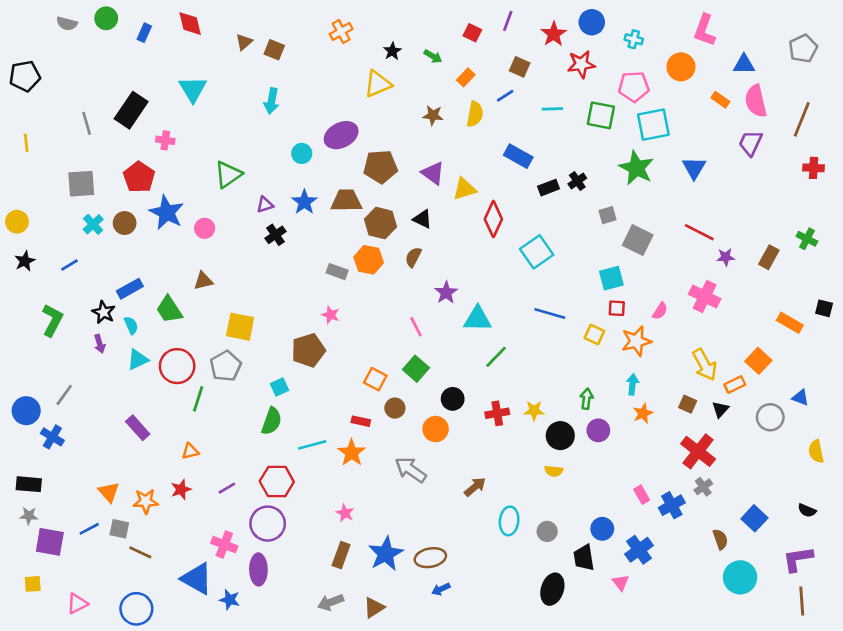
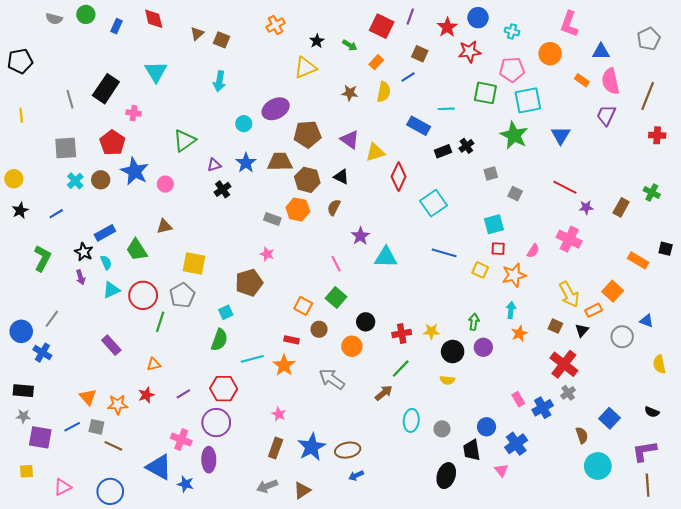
red square: (472, 33) -> (382, 26), size x1.6
cyan line: (552, 109) -> (446, 109), moved
gray square: (638, 240) -> (515, 194), size x0.6
green line: (496, 357) -> (401, 368), moved

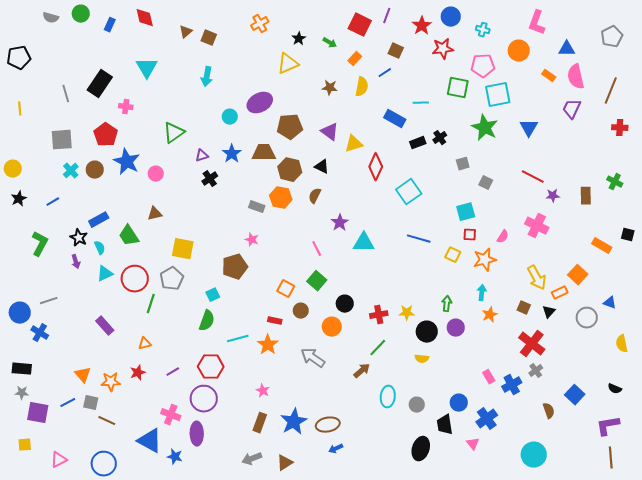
brown rectangle: (621, 207) -> (586, 196), turned -30
gray line: (52, 319) -> (49, 301), turned 36
cyan circle: (598, 466) -> (534, 455), moved

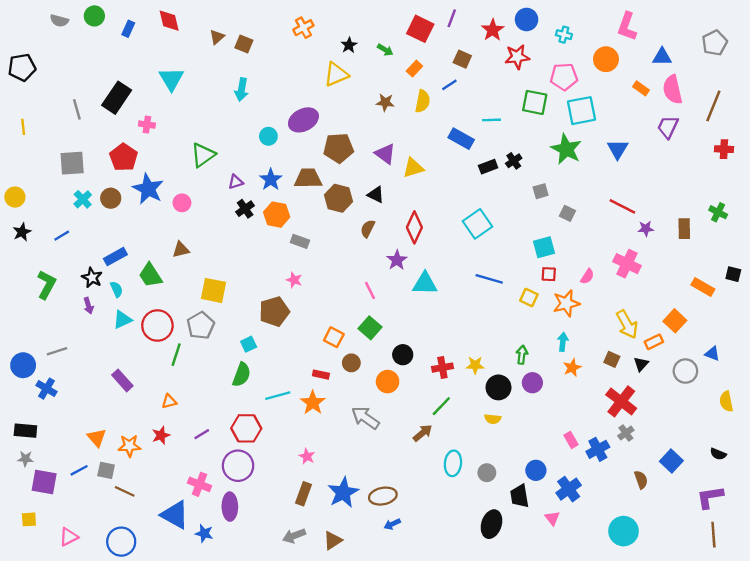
red diamond: (376, 167) -> (414, 227), moved
orange hexagon: (281, 198) -> (277, 215), moved

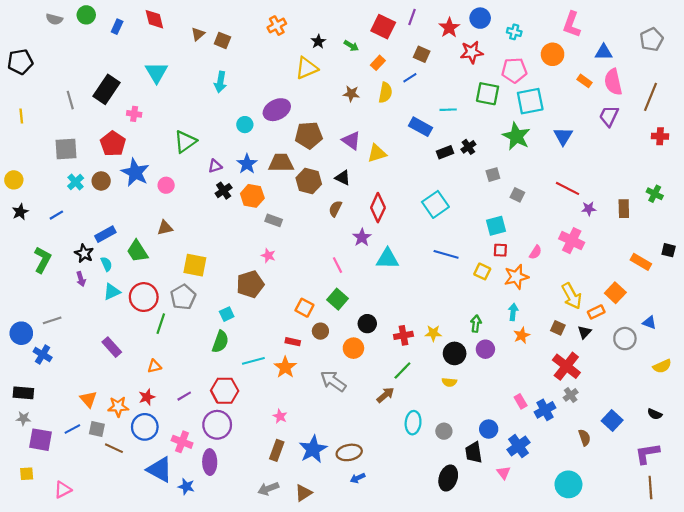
yellow semicircle: (726, 401) -> (662, 366), turned -102
blue circle: (121, 542) -> (145, 427), moved

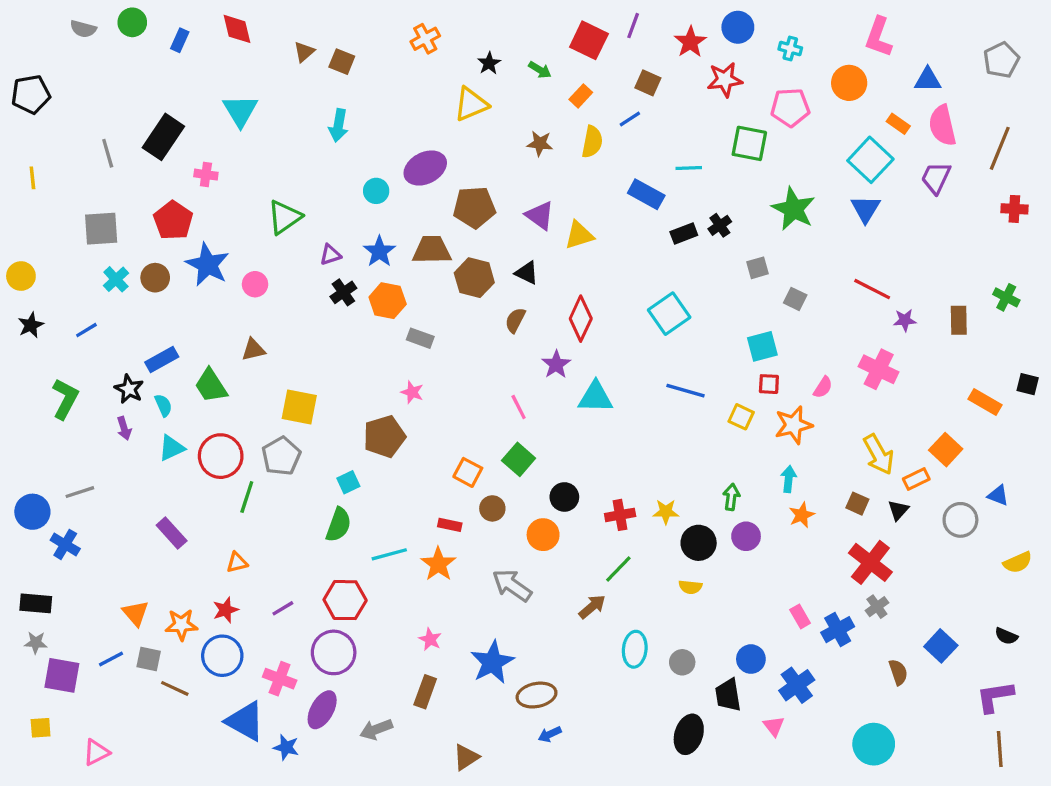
cyan square: (530, 101) -> (870, 160), moved, turned -36
blue star: (313, 449) -> (492, 662), moved
purple ellipse: (210, 462) -> (322, 710), turned 30
gray arrow: (268, 489) -> (376, 729), moved

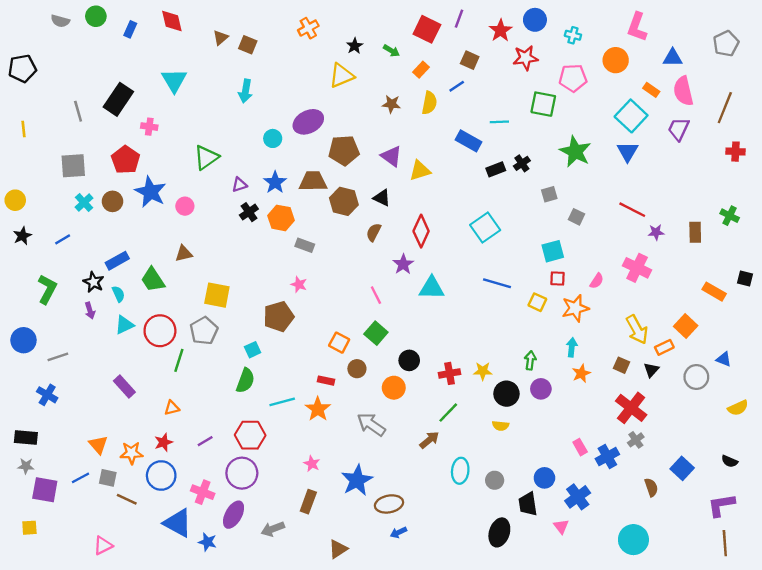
blue circle: (32, 512) -> (23, 340), moved
pink triangle: (96, 752) -> (103, 546), moved

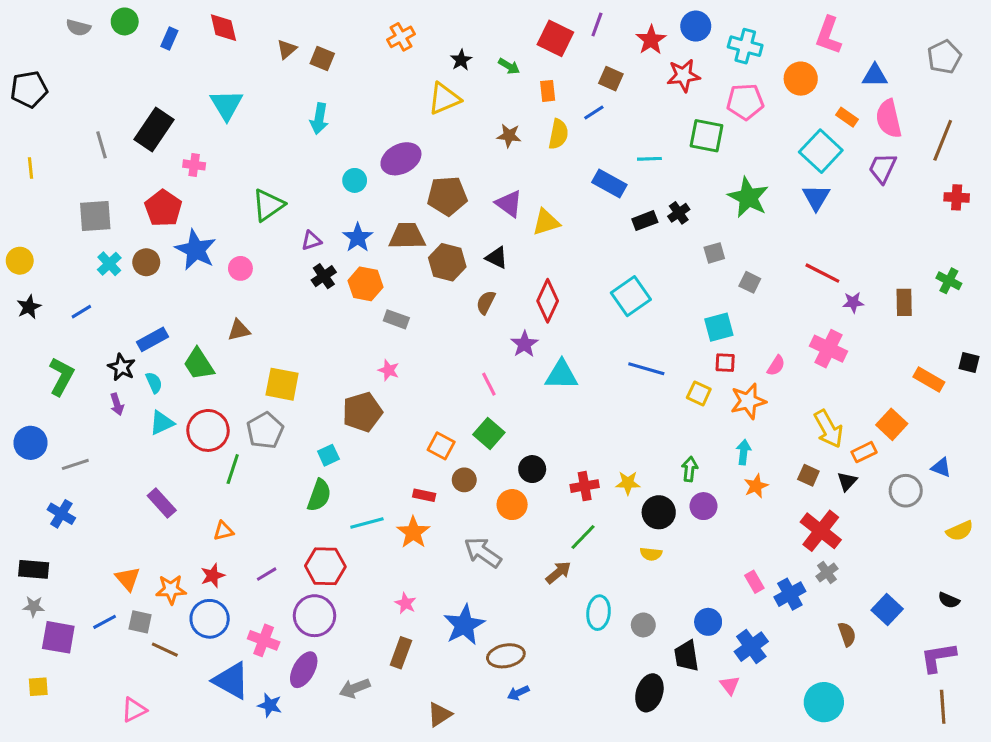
cyan cross: (573, 35) -> (745, 46), size x1.5
orange rectangle: (421, 70) -> (548, 91), turned -49

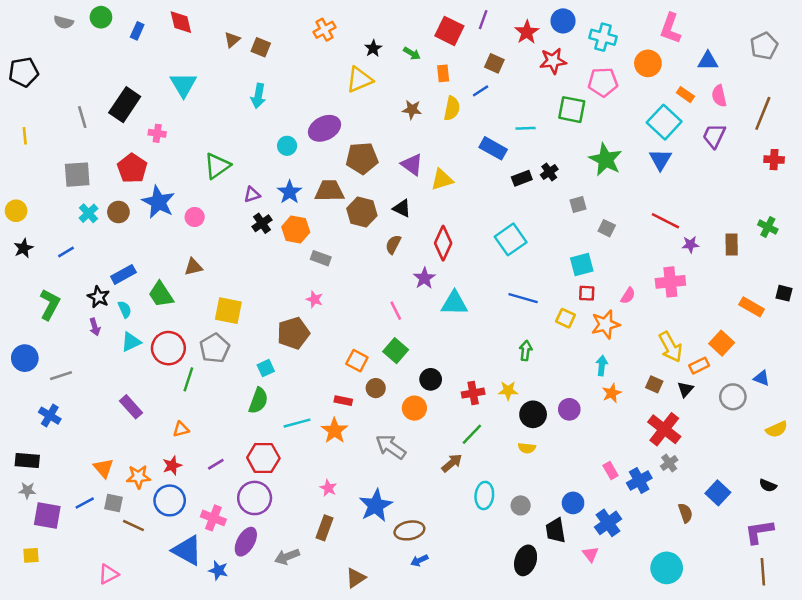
pink semicircle: (889, 119) -> (719, 96), size x0.7
pink cross: (828, 349) -> (670, 282), turned -32
green arrow: (690, 469) -> (526, 351), moved

